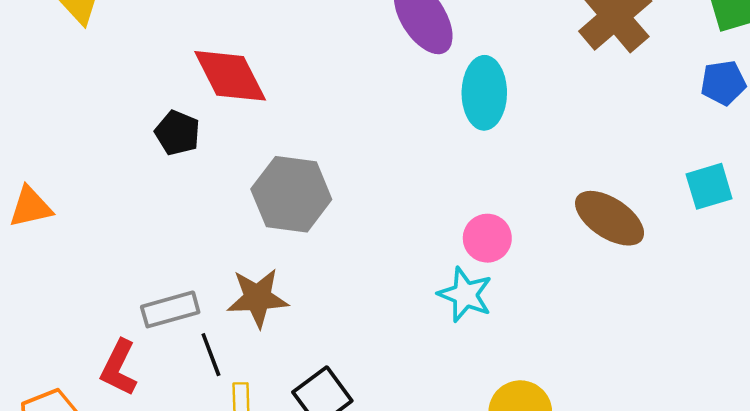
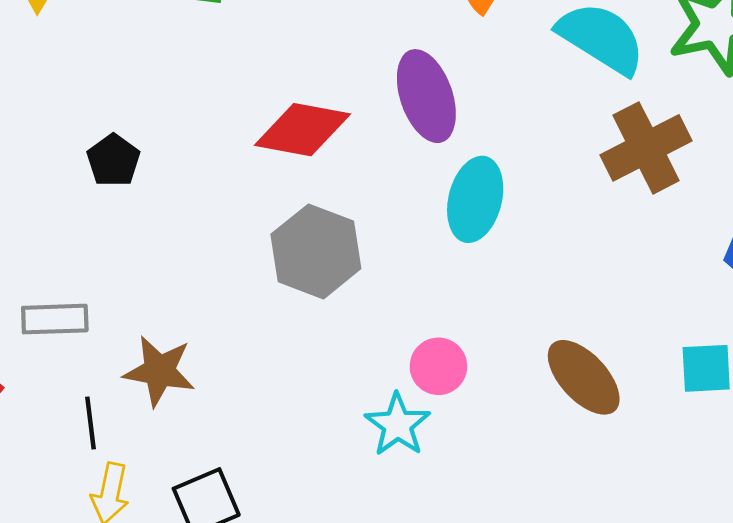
red diamond: (230, 76) -> (302, 130), moved, turned -66
gray hexagon: (291, 194) -> (316, 251), moved
gray rectangle: (170, 309) -> (55, 319), moved

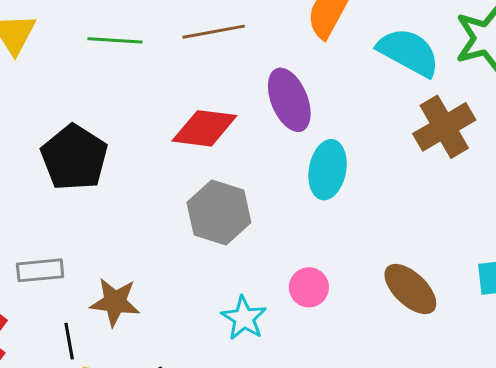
black pentagon: (113, 160) -> (74, 157), size x1.8
cyan star: (398, 425) -> (244, 318), moved

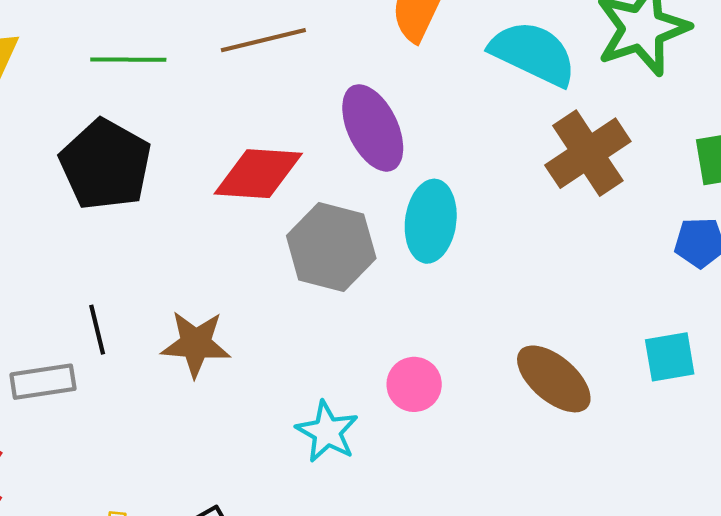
black pentagon: (74, 157) -> (106, 165), moved
gray hexagon: (219, 212) -> (331, 247), moved
brown star: (115, 302) -> (196, 344), moved
black line: (69, 341) -> (97, 330), moved

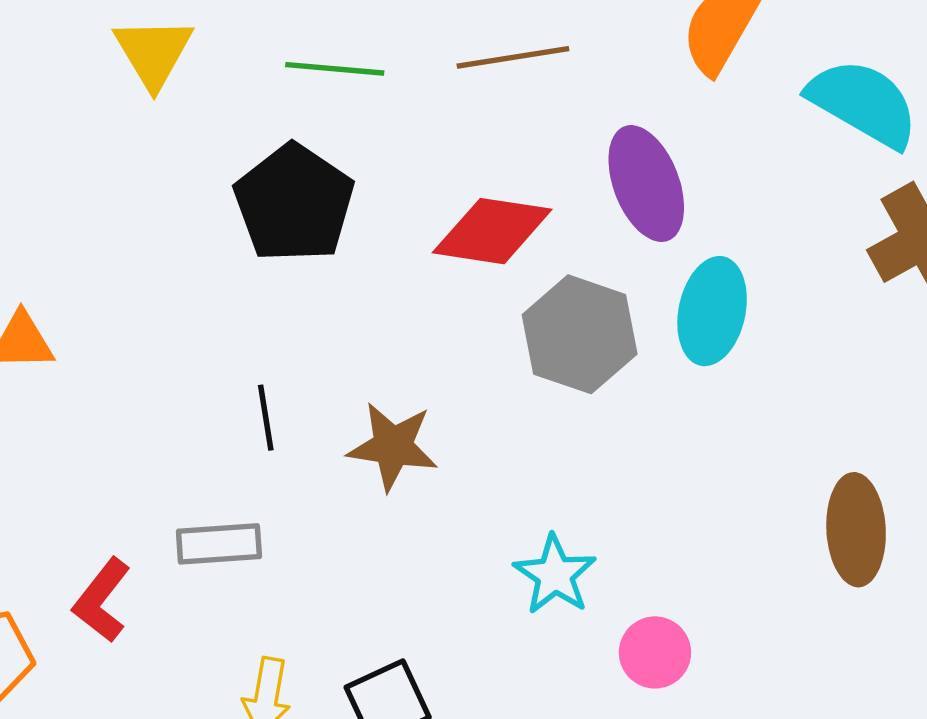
brown ellipse: (554, 379) -> (856, 530), turned 42
gray rectangle: (43, 382) -> (219, 544), moved
pink circle: (414, 384) -> (655, 652), moved

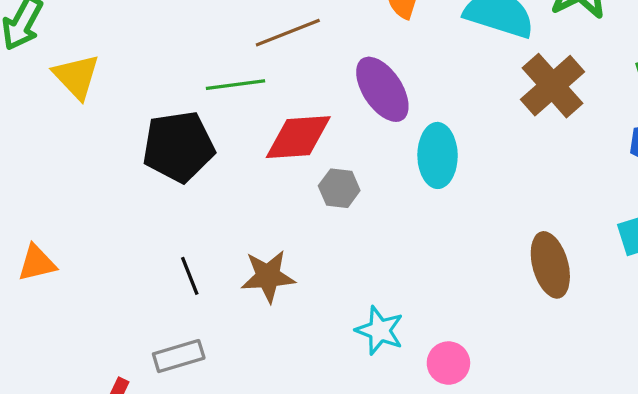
green line: (335, 69) -> (235, 85), moved
black pentagon: (294, 203) -> (178, 147), turned -30
gray hexagon: (580, 334) -> (339, 188), moved, size x0.6

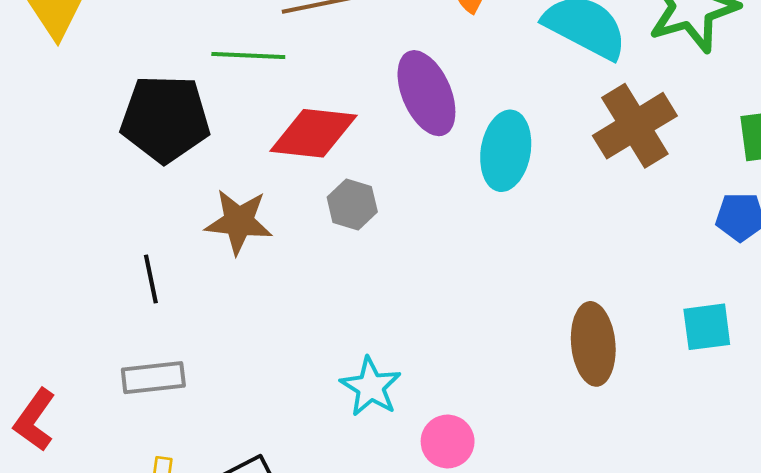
cyan ellipse: (438, 155) -> (506, 151), moved
brown star: (268, 276) -> (239, 222), moved
gray rectangle: (179, 356) -> (153, 378), moved

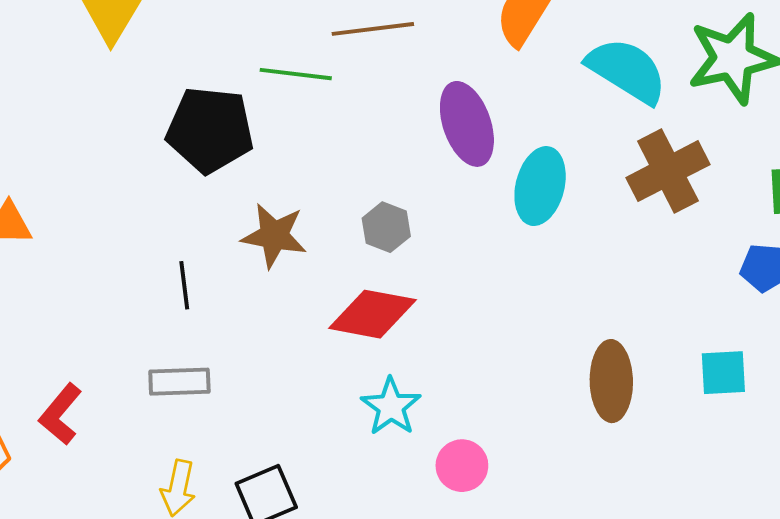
red diamond: (313, 133) -> (372, 314), moved

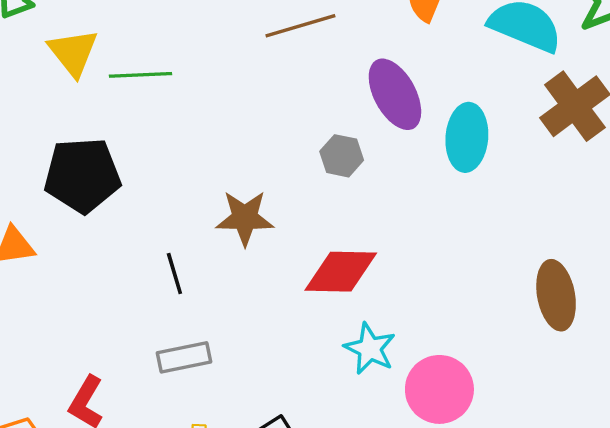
green line: (296, 74) -> (141, 75), moved
black pentagon: (210, 130) -> (82, 175), moved
gray hexagon: (386, 227) -> (342, 156), moved
pink circle: (462, 466) -> (439, 389), size x1.5

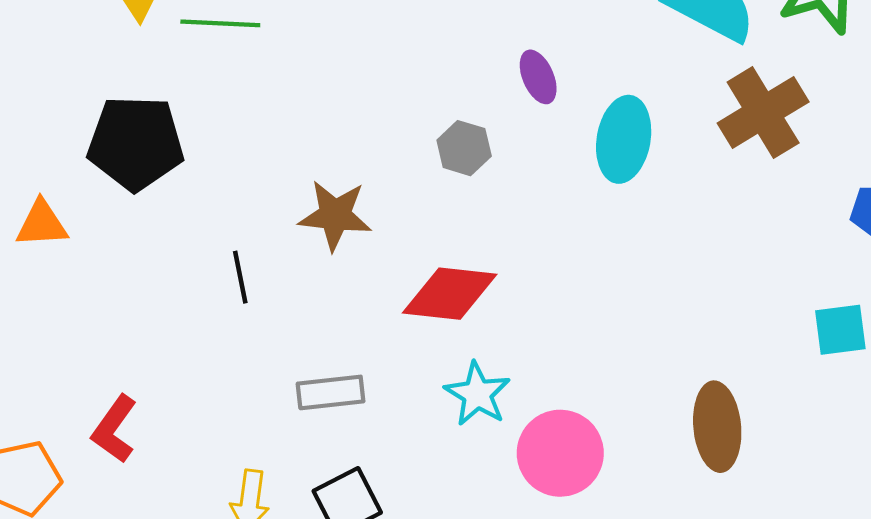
purple ellipse: (395, 94) -> (538, 77), size x0.6
brown ellipse: (556, 295) -> (717, 427), moved
gray rectangle: (184, 357) -> (331, 392), moved

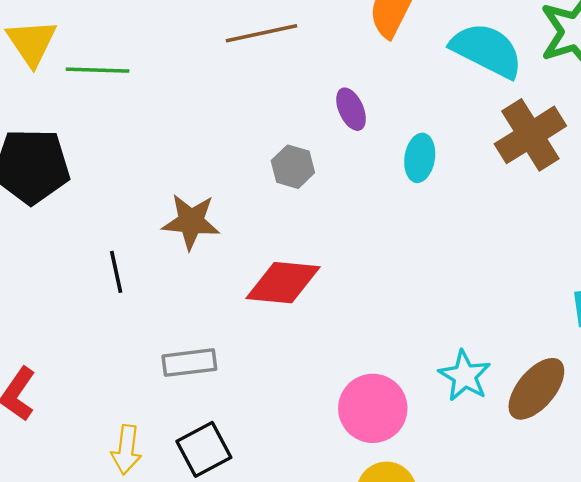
cyan ellipse: (624, 139) -> (420, 158), size x0.7
cyan star: (477, 394) -> (465, 376), moved
brown ellipse: (717, 427) -> (536, 389), moved, turned 46

